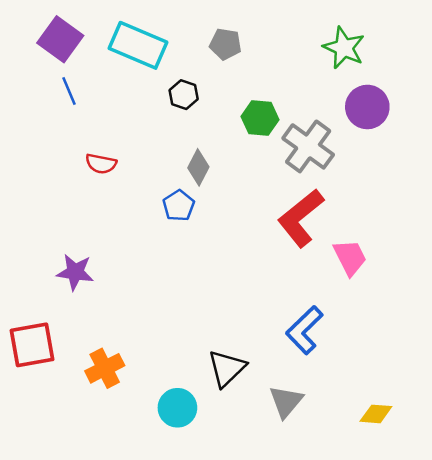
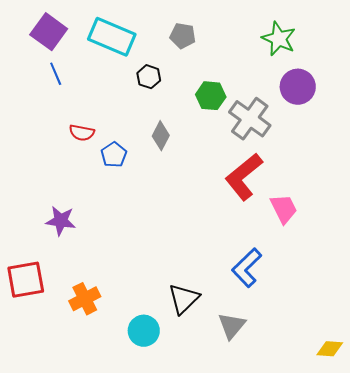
blue pentagon: (179, 206) -> (114, 155), moved
yellow diamond: (376, 414) -> (330, 349), moved

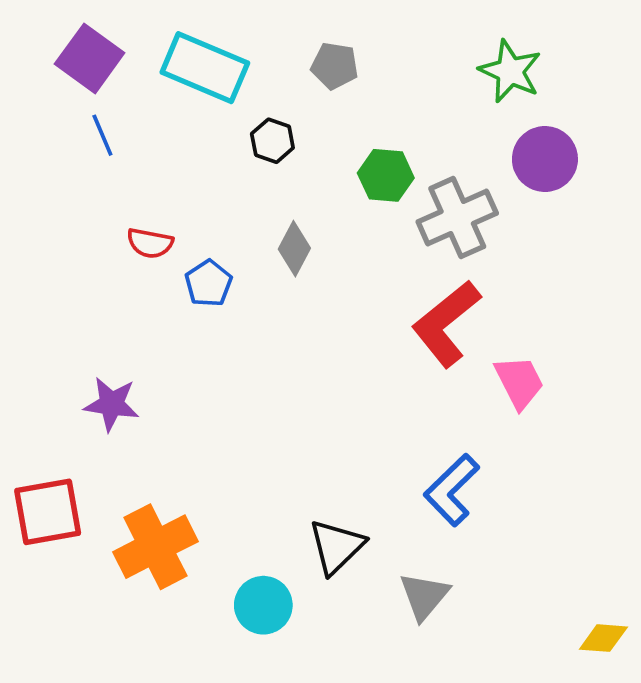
gray cross: (250, 119) -> (457, 218), turned 30
orange cross: (85, 299) -> (155, 547), size x1.4

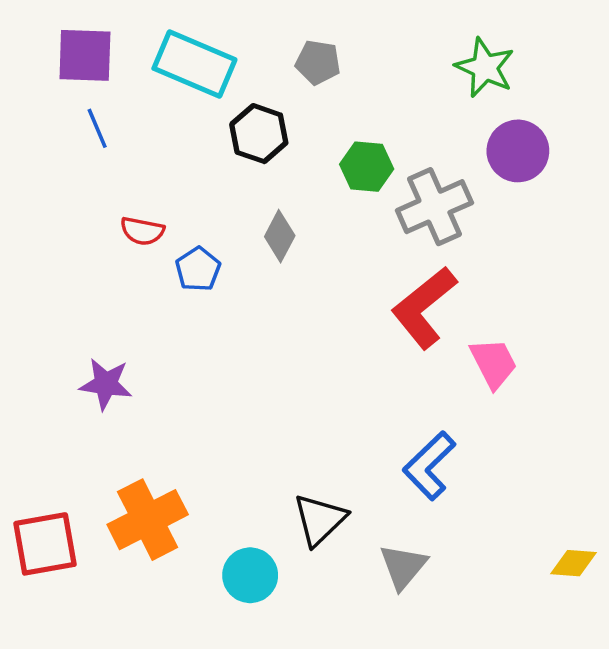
purple square: (90, 58) -> (85, 55), turned -34
black hexagon: (272, 141) -> (259, 134), size x1.4
red square: (48, 512) -> (45, 544), moved
yellow diamond: (603, 638) -> (574, 563), moved

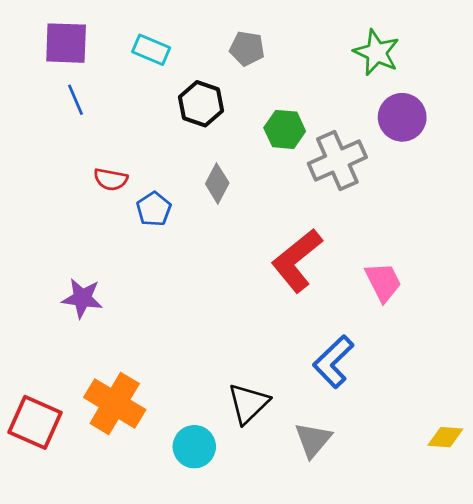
cyan rectangle: (194, 64) -> (151, 50), size x0.6
red L-shape: (424, 307) -> (297, 260), moved
orange cross: (148, 520) -> (115, 403), turned -32
red square: (45, 544) -> (35, 422), turned 34

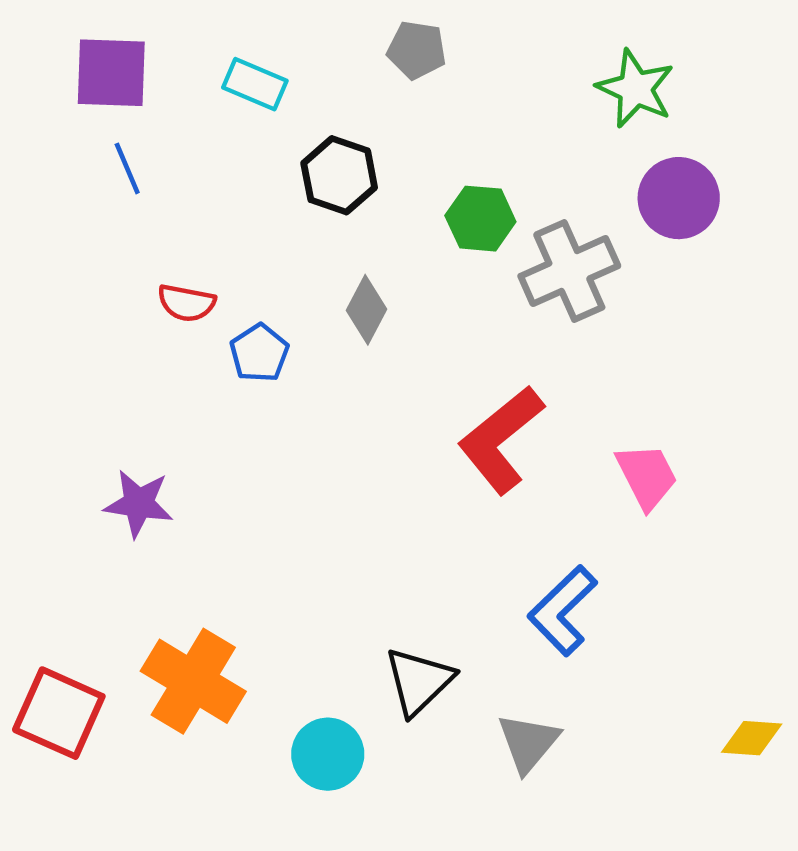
gray pentagon: (247, 48) -> (417, 50), moved

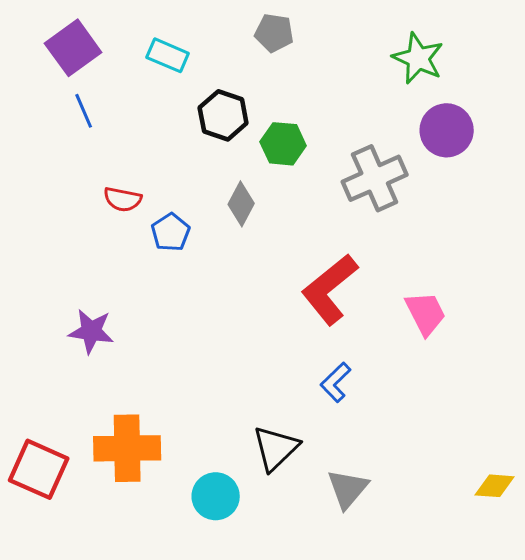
purple square: (111, 73) -> (73, 48), turned -38
green hexagon: (480, 219) -> (283, 144), moved
blue L-shape: (562, 611) -> (336, 382), moved, size x0.7
orange cross: (193, 681) -> (127, 448), turned -32

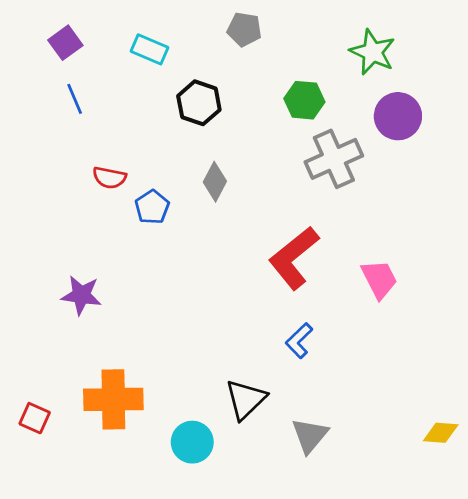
purple square: (73, 48) -> (65, 43), size x0.7
green hexagon: (283, 144) -> (304, 100), moved
red square: (39, 469) -> (35, 418), size x0.6

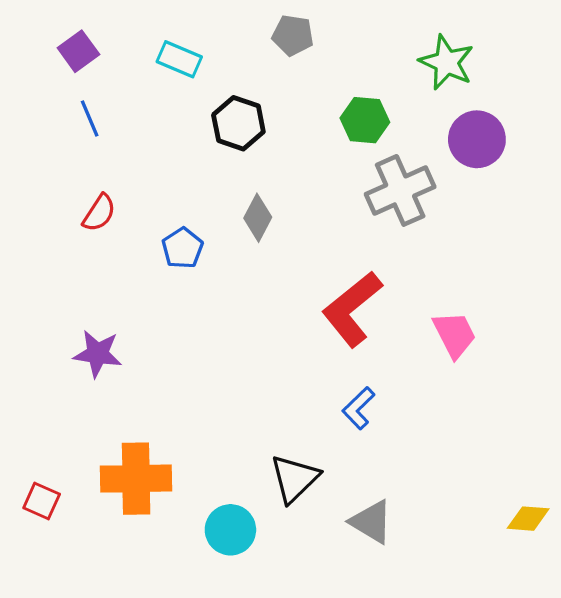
red semicircle: (109, 178) -> (99, 213), moved, turned -68
gray triangle: (310, 435) -> (371, 522), turned -39

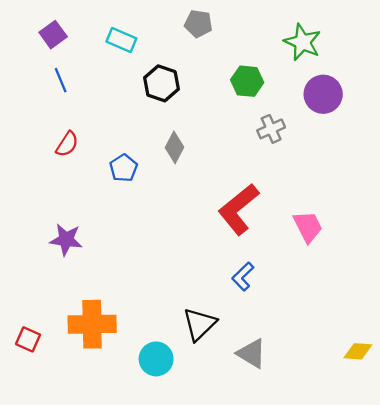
gray cross: (400, 190) -> (271, 129), size x0.6

